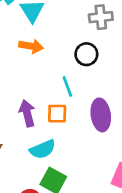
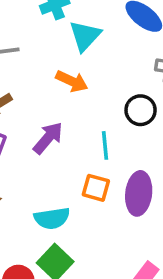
purple arrow: (27, 113) -> (48, 138), moved, turned 40
orange square: (57, 114) -> (96, 188), moved

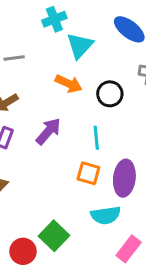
black circle: (141, 110) -> (110, 94), moved
cyan semicircle: (52, 218) -> (106, 215), moved

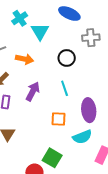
orange arrow: (69, 84) -> (25, 59), moved
orange square: (88, 173) -> (58, 119), moved

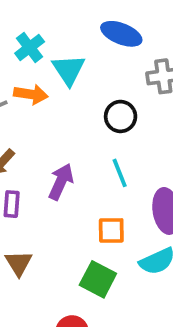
orange arrow: (25, 59) -> (31, 94), moved
green square: (52, 158) -> (98, 279), moved

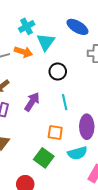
black circle: (121, 116) -> (58, 72), moved

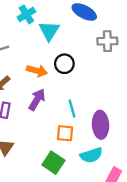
orange arrow: (23, 52) -> (37, 71), moved
cyan line: (65, 102) -> (72, 109), moved

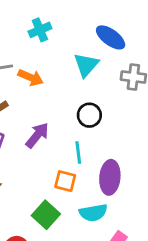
cyan triangle: (49, 31) -> (86, 65), moved
black circle: (64, 64) -> (89, 115), moved
orange arrow: (37, 71) -> (31, 77), moved

